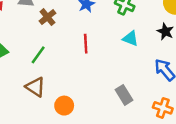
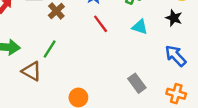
red line: (86, 44) -> (101, 24), moved, turned -30
brown triangle: (35, 87) -> (32, 71), moved

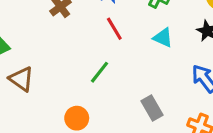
green line: (50, 49) -> (99, 72), moved

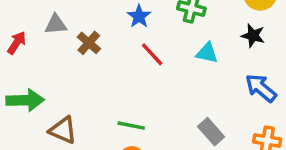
green line: (99, 72) -> (131, 126), moved, turned 75

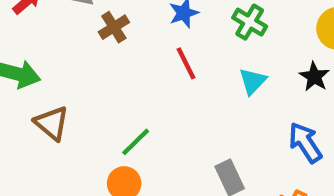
cyan triangle: (207, 53) -> (253, 81), turned 45
green line: (131, 126) -> (136, 142), turned -72

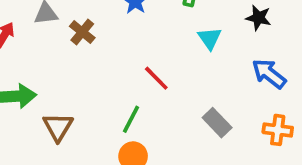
red line: (186, 63) -> (156, 78), moved
brown triangle: (52, 123) -> (58, 127), turned 40

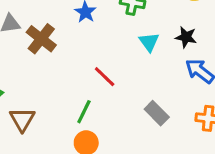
black star: (258, 18) -> (186, 37), moved
brown cross: (82, 32) -> (41, 39), size x1.4

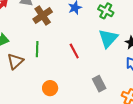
cyan triangle: (149, 42) -> (108, 38), size x1.5
green line: (84, 112) -> (37, 49), moved, turned -42

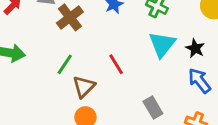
green line: (37, 49) -> (65, 64), turned 35
brown triangle: (15, 61) -> (84, 87), moved

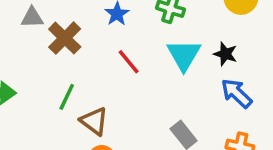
red line: (116, 64) -> (129, 62), moved
brown triangle: (84, 87) -> (94, 121), turned -30

